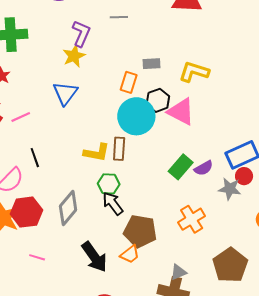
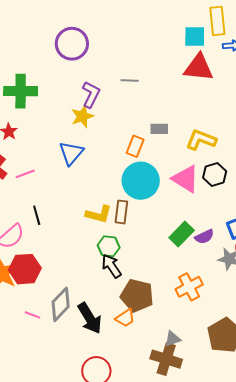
black hexagon: (158, 100) -> (215, 174), moved
gray diamond: (68, 208) -> (61, 304), moved

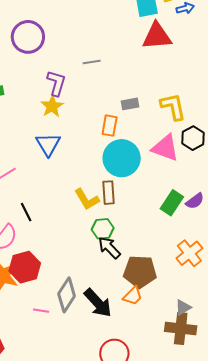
yellow L-shape: (201, 140) -> (173, 107), turned 68
yellow L-shape: (99, 214) -> (87, 199), turned 56

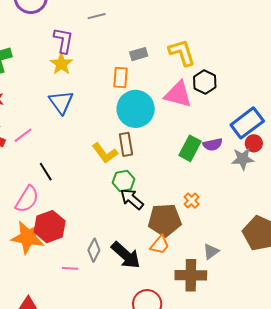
purple semicircle: (195, 201) -> (213, 144), turned 30
orange cross: (189, 253) -> (191, 201), moved, size x0.6
gray diamond: (67, 295) -> (94, 250), size x0.7
brown cross: (181, 329) -> (191, 275), moved

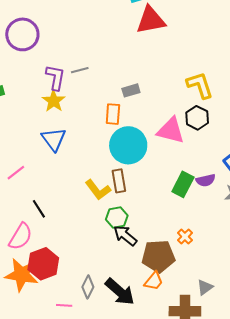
gray line: (97, 16) -> (80, 70), moved
yellow L-shape: (182, 53) -> (200, 85), moved

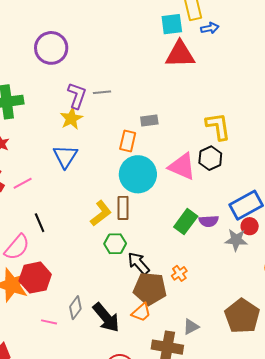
yellow L-shape: (98, 190) -> (101, 213), turned -100
black arrow: (125, 236) -> (139, 263), moved

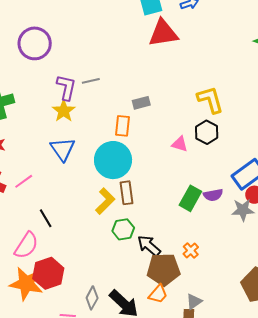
pink triangle: (182, 166) -> (180, 144), size x0.6
cyan circle: (138, 174) -> (113, 160), moved
gray triangle: (191, 327) -> (194, 301), moved

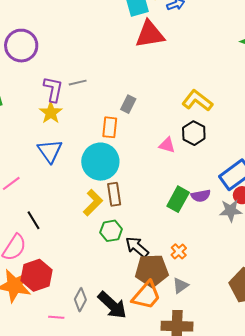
yellow L-shape: (210, 100) -> (197, 101), turned -36
gray rectangle: (141, 103) -> (128, 104), turned -48
orange trapezoid: (158, 294) -> (146, 295), size x1.5
gray triangle: (194, 301) -> (181, 285), moved

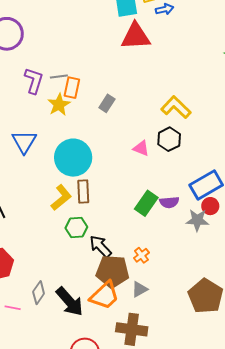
yellow star: (51, 113) -> (59, 105), moved
orange rectangle: (110, 127) -> (72, 88), moved

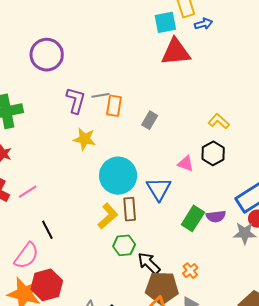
yellow star: (59, 105) -> (84, 139), moved, turned -30
yellow L-shape: (176, 107) -> (219, 121), size x0.7
blue triangle: (24, 142) -> (159, 189), moved

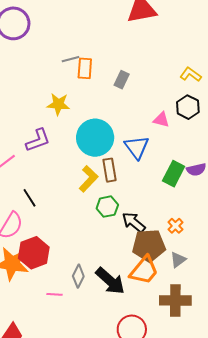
purple L-shape: (76, 100) -> (38, 140), moved, turned 60

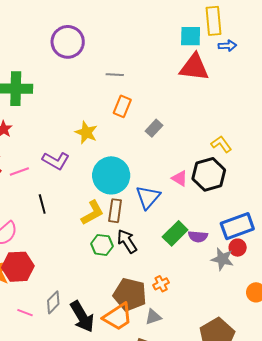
gray line: (71, 59) -> (115, 75), moved
black hexagon: (188, 107) -> (209, 174), size x1.4
purple L-shape: (38, 140) -> (56, 161), turned 32
black line: (29, 198) -> (42, 204), moved
black arrow: (134, 222) -> (127, 241), moved

